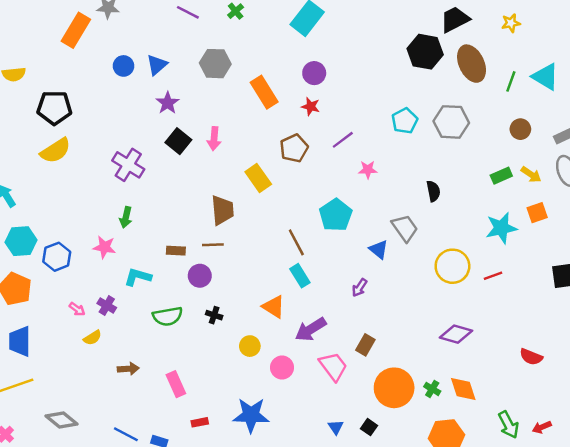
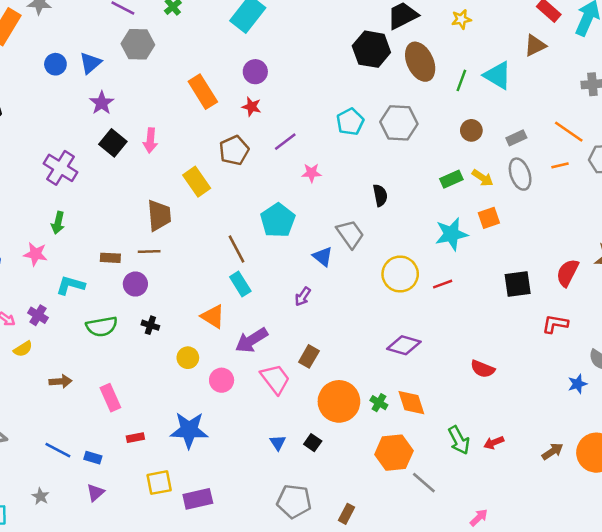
gray hexagon: (215, 64) -> (138, 44), moved

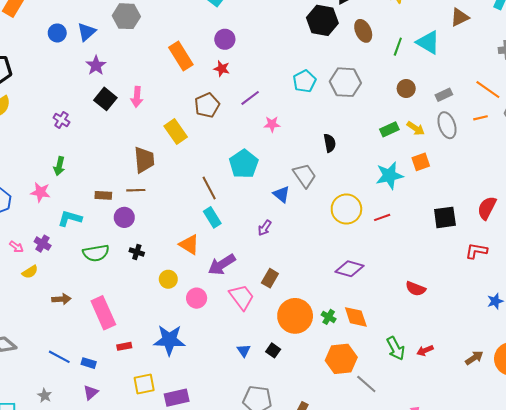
brown ellipse: (420, 62) -> (363, 31), size x0.7
purple cross: (60, 168) -> (61, 120), size x0.6
pink rectangle: (110, 398) -> (103, 313), size x1.4

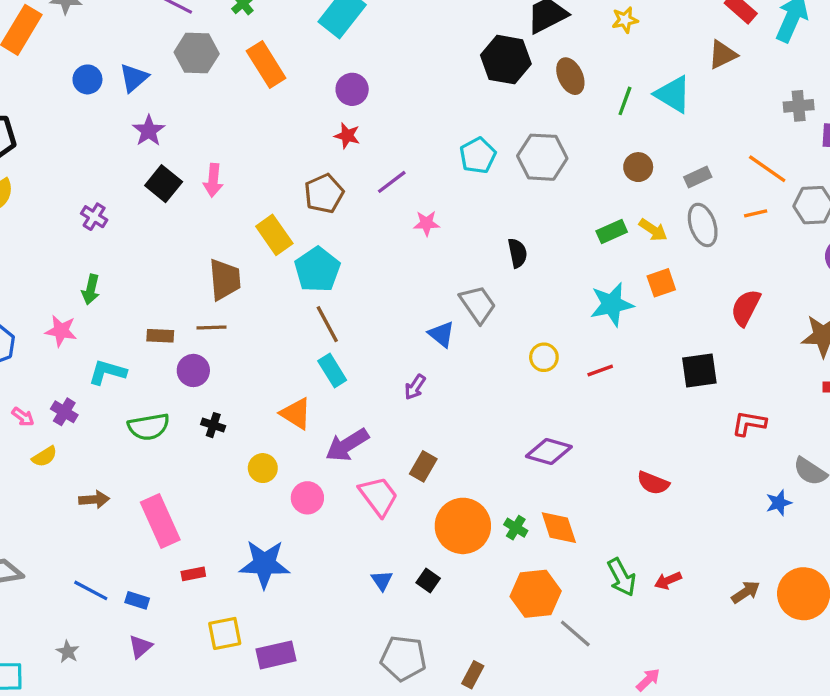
orange rectangle: (181, 56) -> (266, 65), moved
cyan pentagon: (244, 164) -> (317, 270), moved
red semicircle: (487, 208) -> (746, 308), moved
yellow circle: (346, 209) -> (544, 357), size x0.6

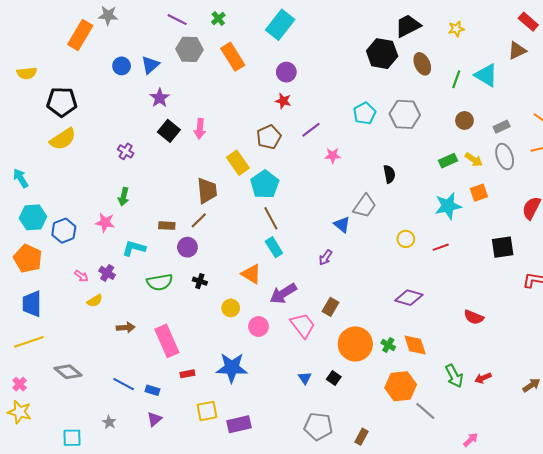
gray trapezoid: (478, 304) -> (365, 206), turned 70
brown line: (211, 327) -> (199, 220), turned -42

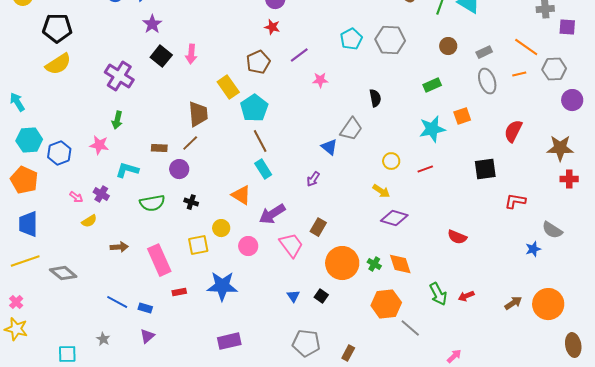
purple cross: (126, 151) -> (119, 76), size x1.8
yellow arrow: (474, 160) -> (381, 191), moved
gray diamond: (68, 372) -> (63, 273), moved
yellow square: (207, 411) -> (198, 245), moved

